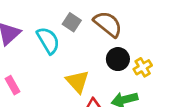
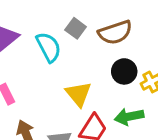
brown semicircle: (108, 24) -> (115, 32), turned 120

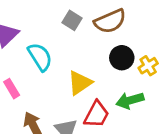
cyan semicircle: (49, 47) -> (40, 57), moved
yellow triangle: (78, 94) -> (80, 83), turned 40

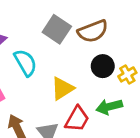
gray square: (72, 20) -> (57, 29), size x1.5

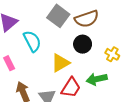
black circle: (103, 66) -> (83, 44), moved
yellow cross: (127, 74) -> (112, 54), turned -32

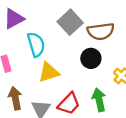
yellow triangle: (60, 63) -> (49, 72), moved
green arrow: (97, 79) -> (99, 100), turned 78

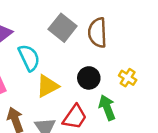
brown semicircle: (101, 31) -> (98, 33), turned 104
black circle: (91, 58) -> (89, 78), moved

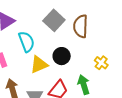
black circle: (89, 78) -> (62, 56), moved

